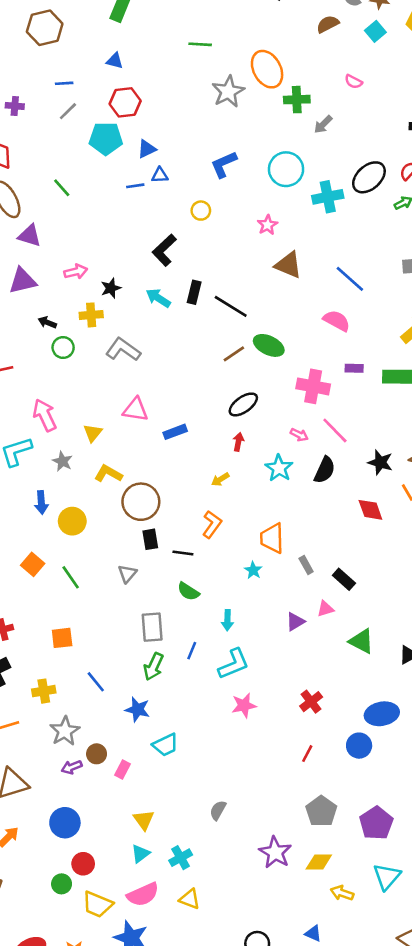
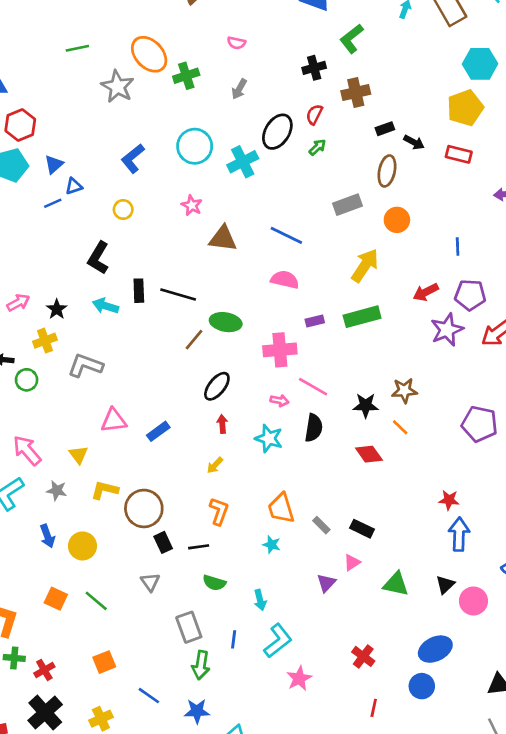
gray arrow: (323, 124) -> (239, 89), moved

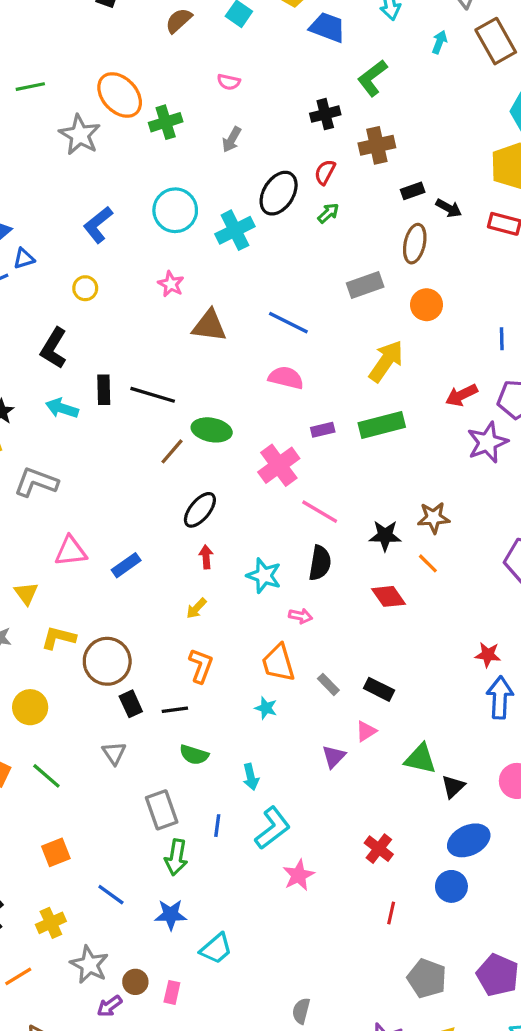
pink cross: (280, 350) -> (279, 465), turned -32
pink arrow: (279, 401) -> (300, 616), moved
black triangle: (445, 585) -> (453, 787), moved

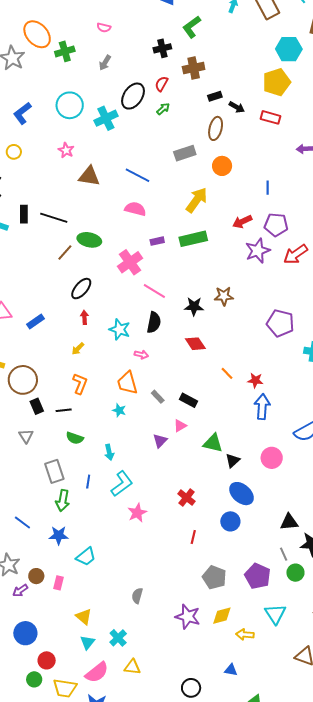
orange line: (428, 563) -> (227, 373), moved
blue ellipse: (469, 840) -> (242, 494), turned 65

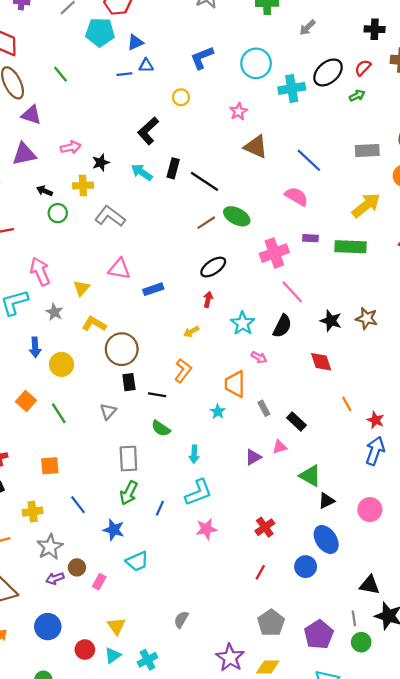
blue line: (88, 482) -> (160, 508), moved
red circle: (47, 660) -> (85, 650), moved

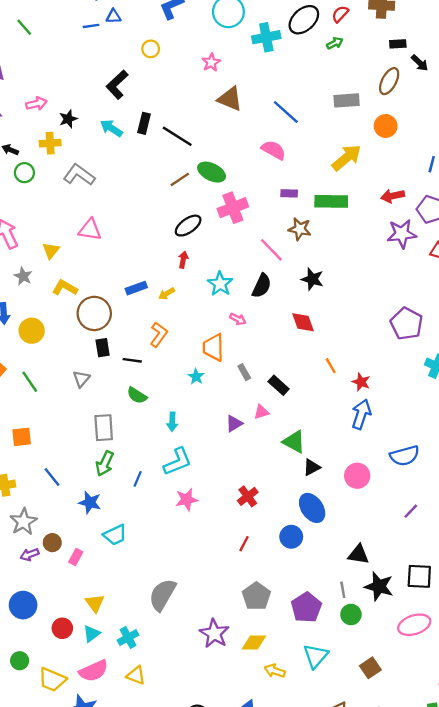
pink cross: (274, 253) -> (233, 208), moved
blue rectangle: (153, 289) -> (136, 288), moved
brown star: (367, 318) -> (300, 229), moved
gray semicircle: (181, 619) -> (162, 595), size x1.8

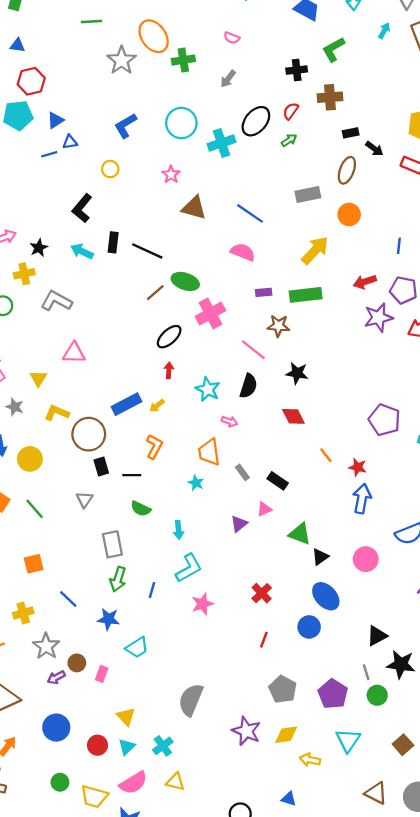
blue rectangle: (136, 288) -> (126, 404), size x1.4
purple pentagon: (407, 324) -> (384, 420), moved
black triangle: (358, 555) -> (377, 636), turned -30

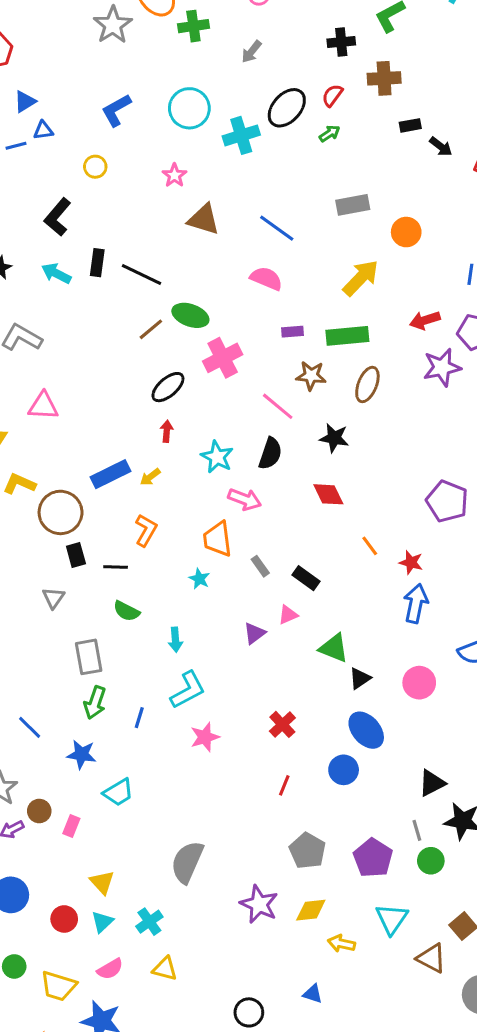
brown ellipse: (347, 170) -> (367, 384), moved
pink arrow: (229, 421) -> (245, 499), size x1.5
pink semicircle: (133, 783) -> (110, 969), size x0.7
brown triangle: (376, 793) -> (431, 958), moved

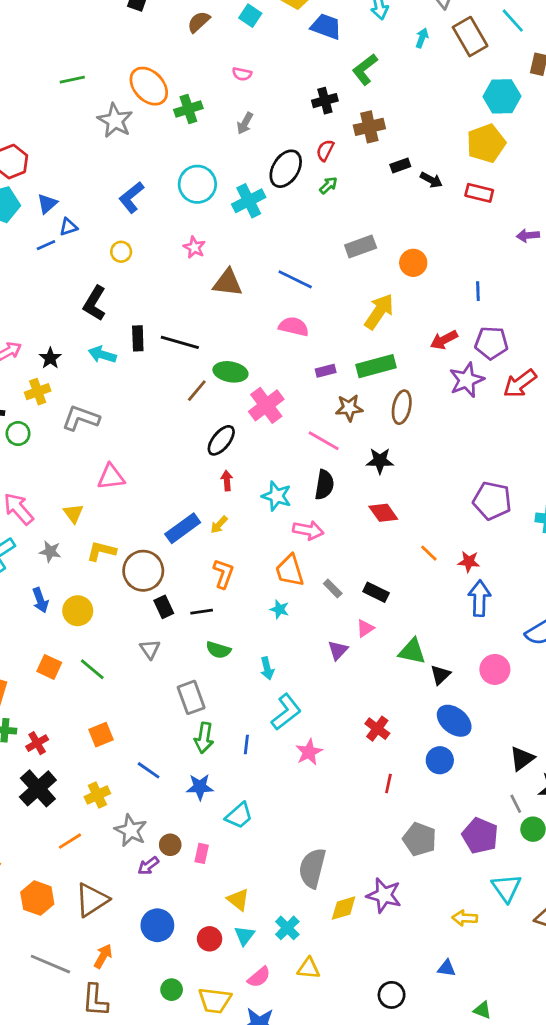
yellow diamond: (311, 910) -> (344, 908), moved

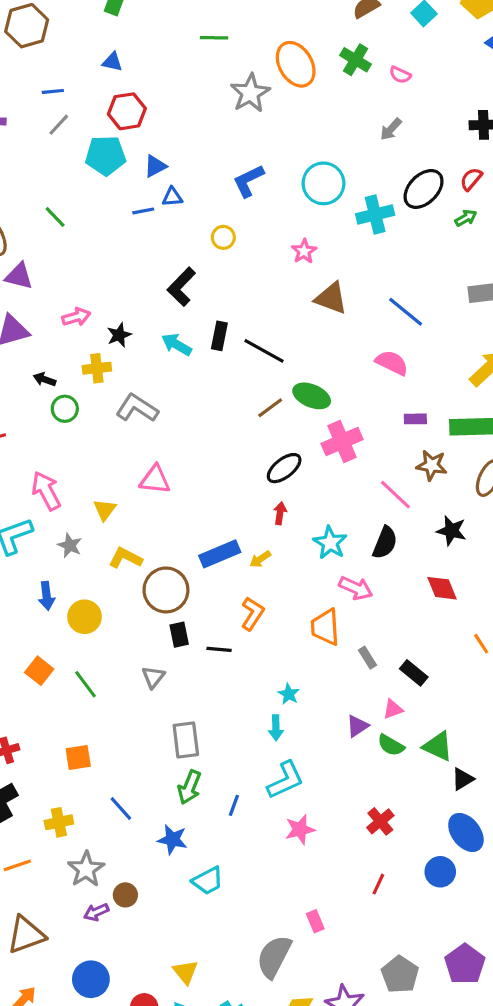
green cross: (188, 109) -> (356, 60), moved, turned 36
cyan star: (279, 609) -> (289, 694), moved
green semicircle: (218, 650) -> (391, 745), moved
gray pentagon: (420, 839) -> (400, 975), moved
pink rectangle: (202, 853) -> (315, 921), moved, turned -48

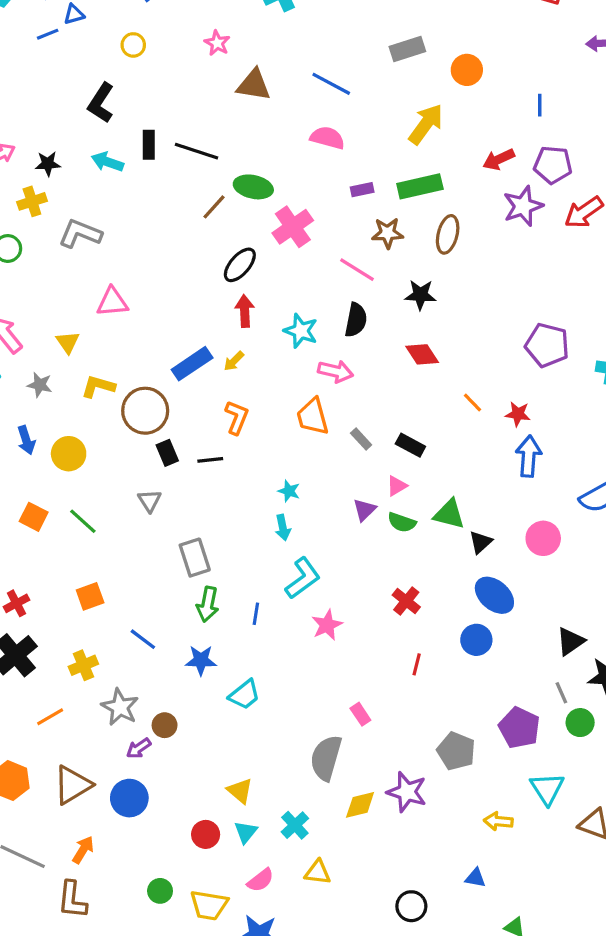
black star: (119, 335) -> (48, 164), turned 30
red arrow: (280, 513) -> (245, 311), size x1.4
blue circle: (91, 979) -> (129, 798), moved

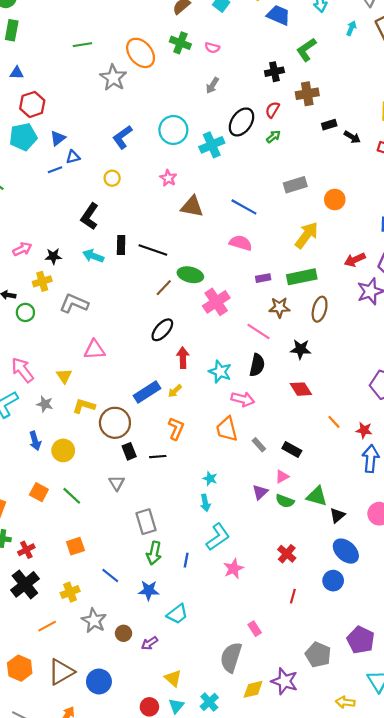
black ellipse: (240, 265) -> (162, 330), moved
purple arrow: (139, 748) -> (149, 643), moved

